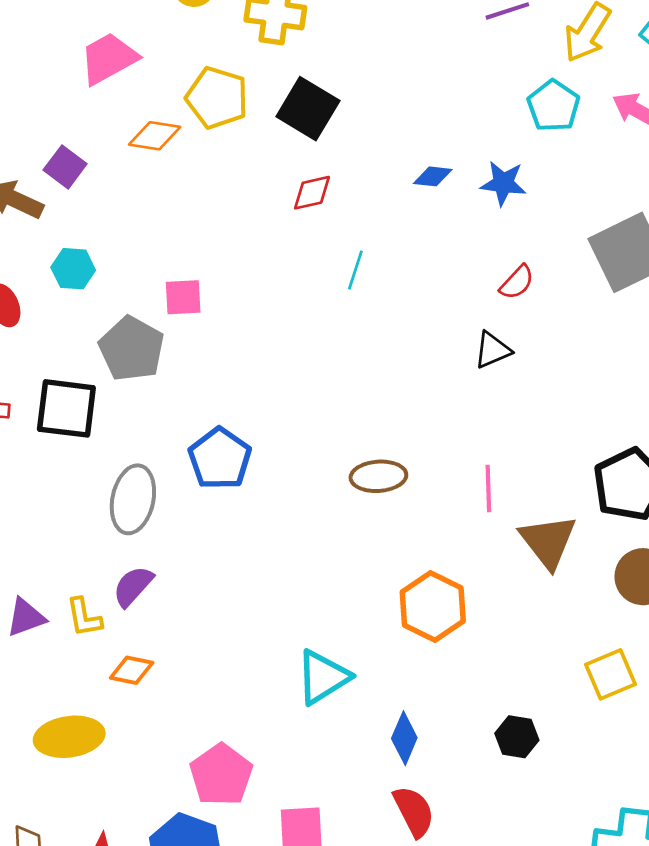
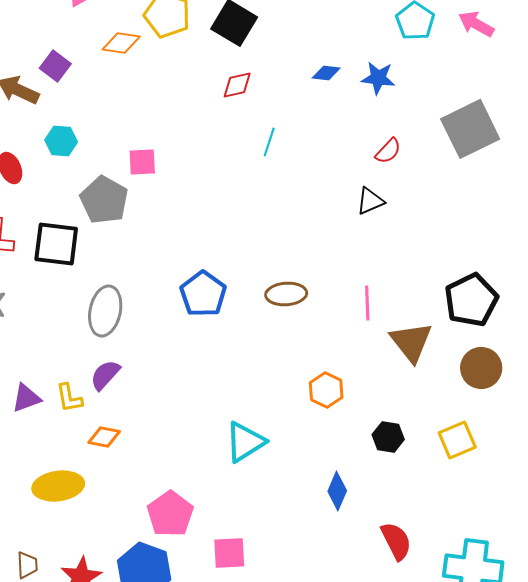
blue pentagon: (220, 459) -> (203, 294), moved
orange hexagon: (433, 607) -> (326, 390), size x0.7
black hexagon: (517, 737) -> (388, 437), moved
blue diamond: (404, 738) -> (337, 491), moved
red semicircle: (414, 811) -> (396, 541), moved

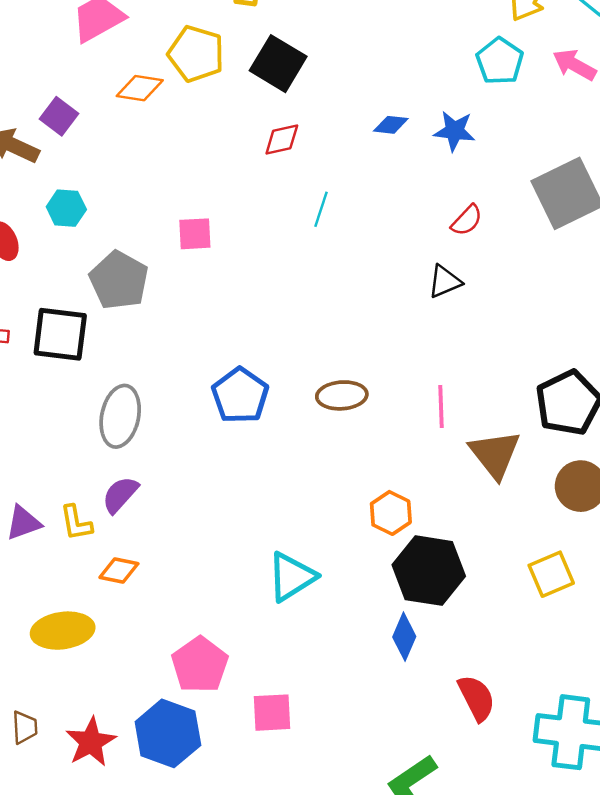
pink square: (142, 162) -> (195, 234), moved
black hexagon: (388, 437) -> (429, 571), moved, size x1.8

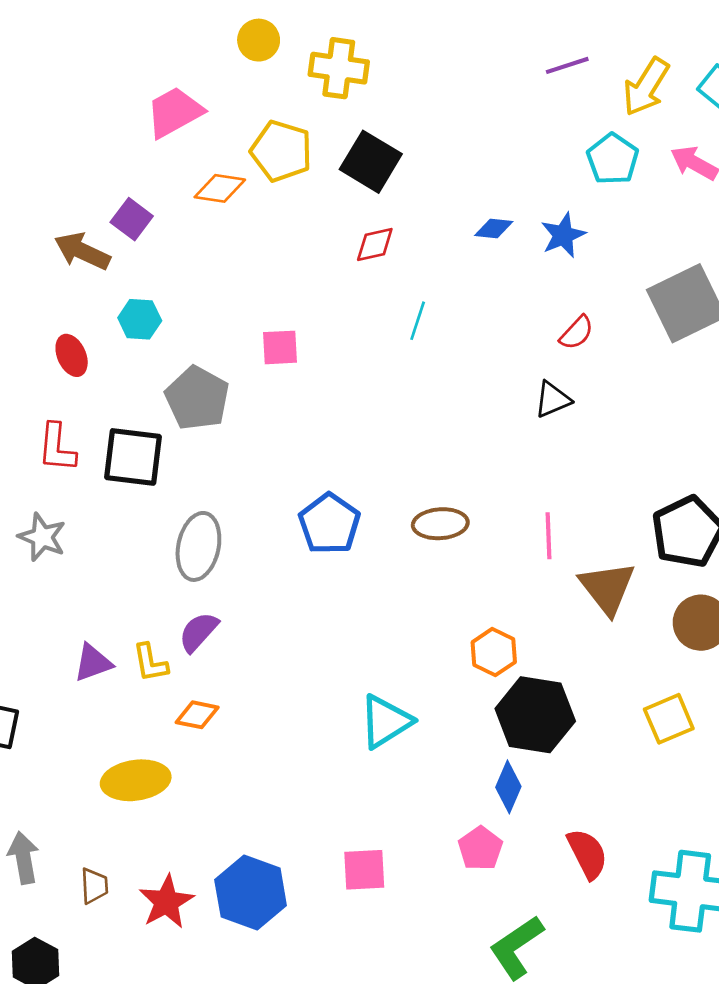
blue star: (454, 131) -> (563, 235), turned -30
pink pentagon: (200, 665) -> (480, 848), moved, size x0.7

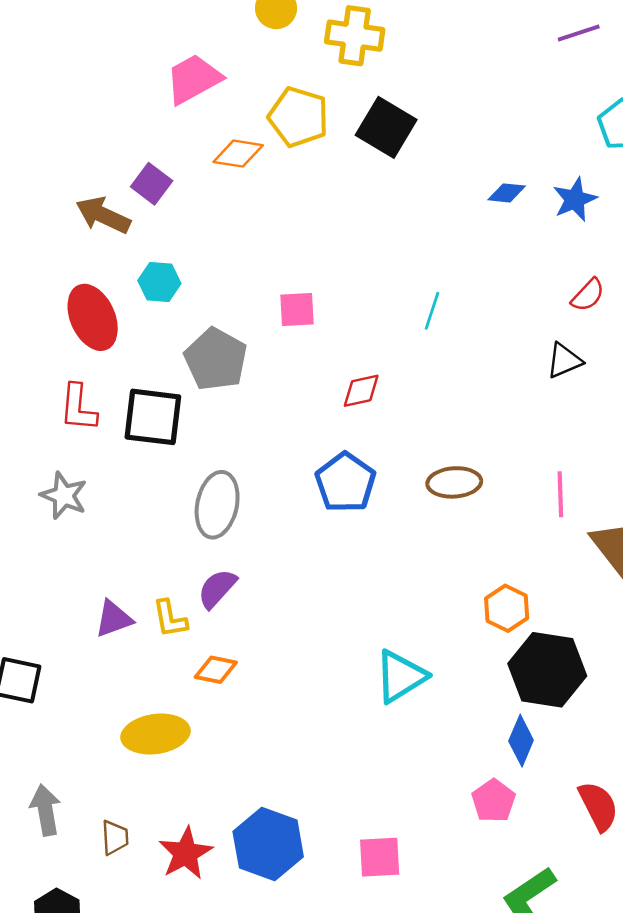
red diamond: (375, 245) -> (361, 391), moved
cyan line: (418, 321) -> (432, 311), moved
red ellipse: (72, 355) -> (93, 317), size x1.6
pink square: (364, 870) -> (380, 857), moved

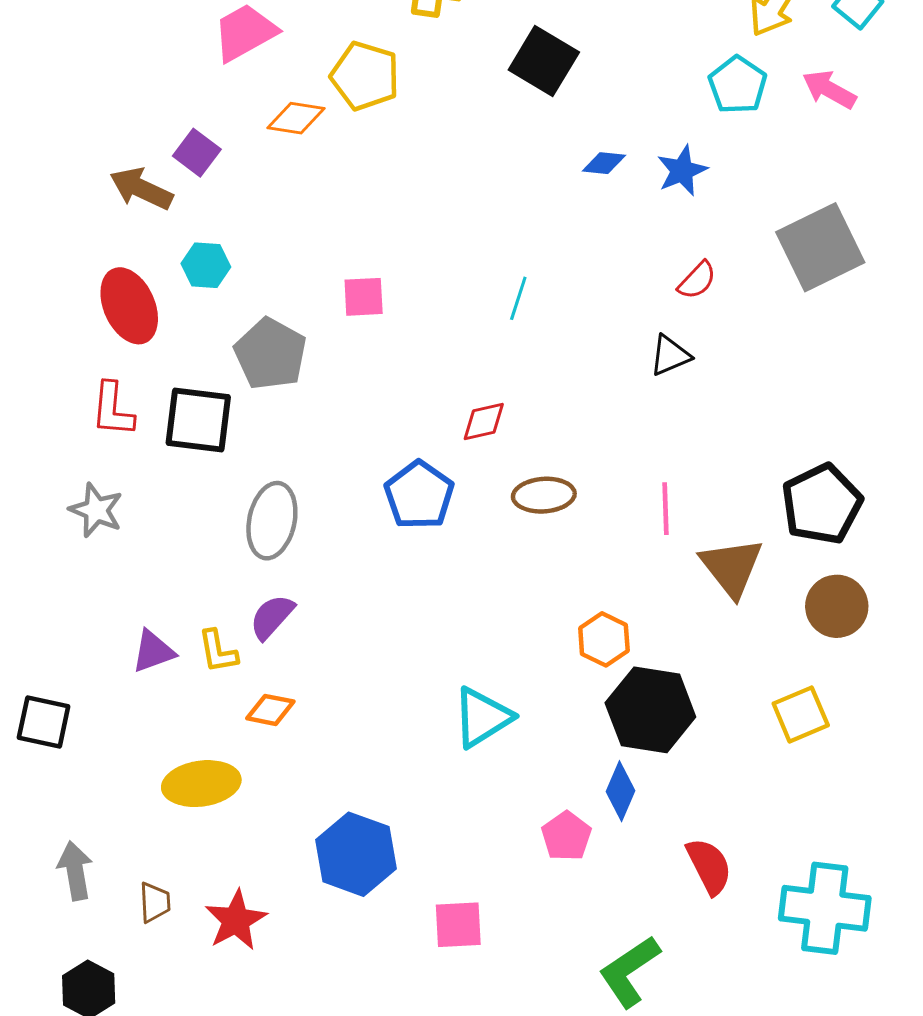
black square: (386, 127) -> (544, 61), moved
red diamond: (361, 391) -> (484, 421), moved
pink pentagon: (494, 801) -> (566, 836), moved
blue hexagon: (268, 844) -> (356, 854), moved

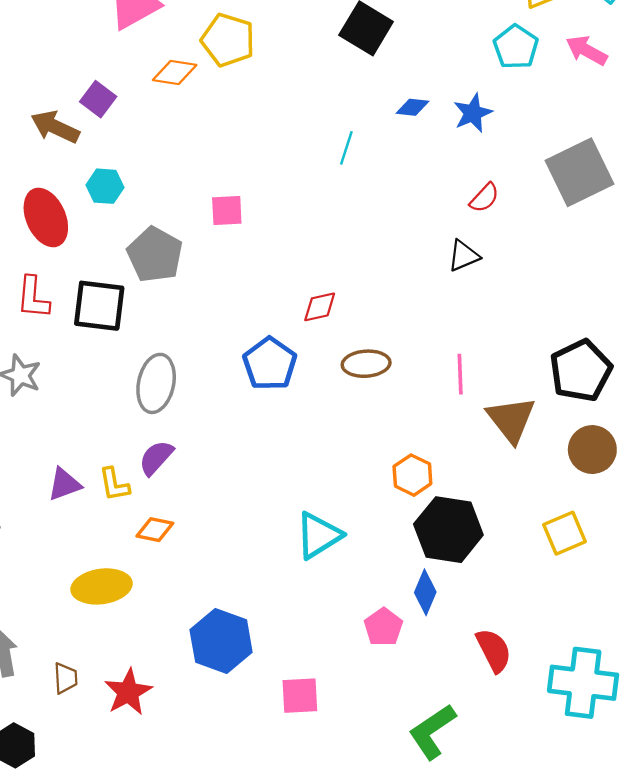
cyan line: (518, 298) -> (346, 148), moved

